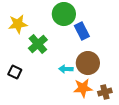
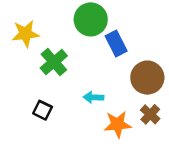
brown circle: (88, 63) -> (147, 78), moved
black square: (15, 72) -> (43, 110), moved
brown cross: (105, 92) -> (150, 114), moved, turned -32

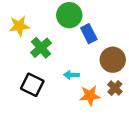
black square: (43, 110) -> (32, 85), size x1.5

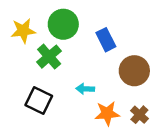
green circle: (69, 15) -> (63, 24), moved
brown cross: (115, 88) -> (139, 115), moved

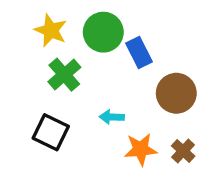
green circle: (63, 24) -> (103, 32), moved
yellow star: (23, 31) -> (51, 30), moved, turned 30

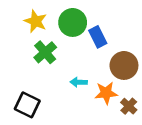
black square: (51, 132) -> (27, 105), moved
orange star: (141, 149) -> (106, 93), moved

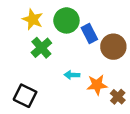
brown circle: (124, 65) -> (113, 47), moved

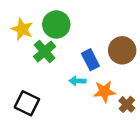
yellow star: (33, 19) -> (22, 29), moved
green circle: (66, 20) -> (56, 24), moved
blue rectangle: (89, 34) -> (90, 60), moved

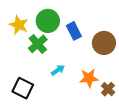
blue rectangle: (90, 60) -> (74, 31), moved
cyan arrow: (77, 81) -> (58, 70), moved, turned 144

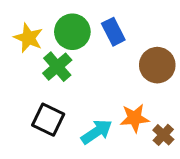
blue rectangle: (74, 31) -> (113, 32), moved
cyan arrow: (58, 70) -> (97, 132), moved, size x1.5
black square: (23, 88) -> (48, 120), moved

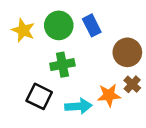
green cross: (57, 67) -> (62, 65), moved, turned 30
cyan arrow: (97, 132) -> (78, 106), turned 30
brown cross: (163, 135) -> (132, 84), moved

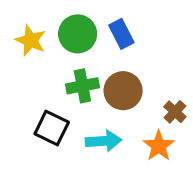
brown circle: (127, 52) -> (123, 91), moved
orange star: (109, 95) -> (159, 146), moved, turned -30

